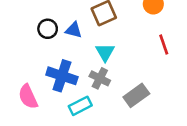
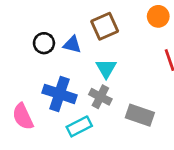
gray rectangle: (136, 95) -> (140, 115), turned 55

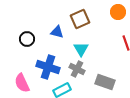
black circle: (44, 43) -> (27, 39), moved

